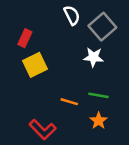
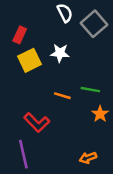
white star: (93, 57) -> (60, 53), moved
orange star: (99, 121) -> (100, 114), moved

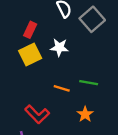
red rectangle: (20, 35) -> (30, 30), moved
orange star: (100, 114) -> (85, 114), moved

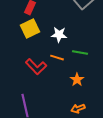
white star: (59, 47) -> (59, 35), moved
red L-shape: (37, 114) -> (36, 67), moved

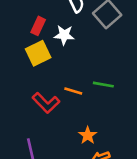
white star: (59, 35) -> (64, 35), moved
orange star: (77, 80) -> (88, 135), moved

